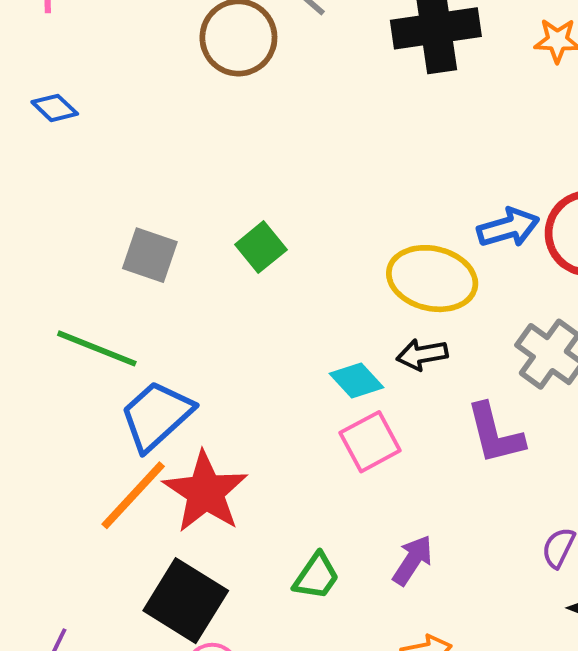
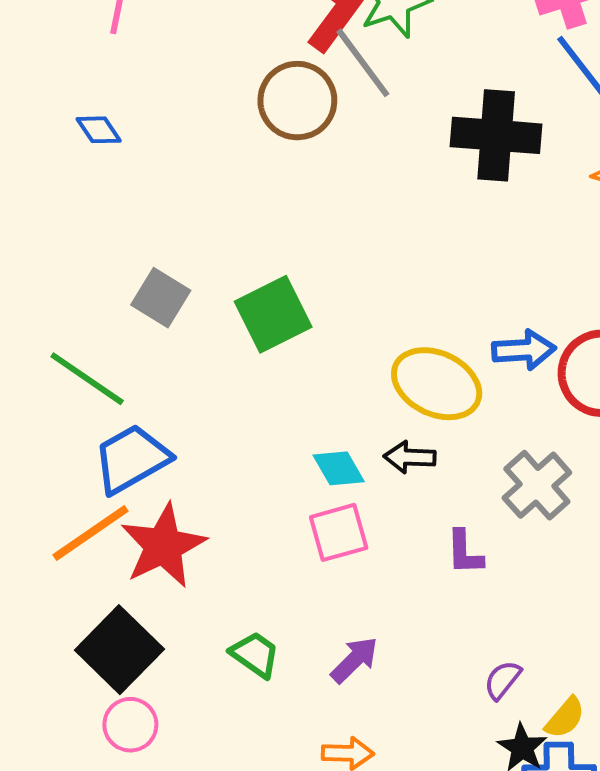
green square: (261, 247) -> (273, 314), size x1.5
purple L-shape: (495, 434) -> (465, 552), size x0.7
green trapezoid: (316, 576) -> (255, 654), turned -102

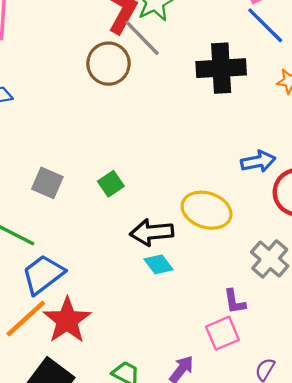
green square: (273, 314) -> (111, 184), size x0.6
blue arrow: (524, 350) -> (258, 161), moved
black arrow: (410, 457) -> (152, 232), moved, size x1.5
pink square: (339, 532) -> (222, 333), moved

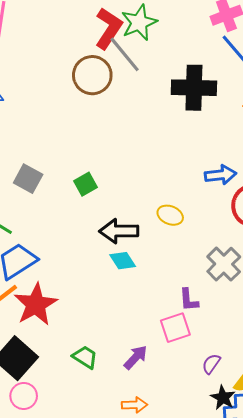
yellow ellipse: (207, 210) -> (170, 215), size x0.6

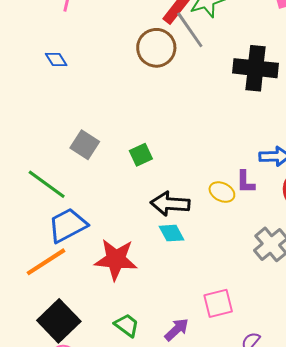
purple L-shape: (189, 300) -> (245, 182), moved
red star: (36, 304) -> (116, 259), moved, turned 30

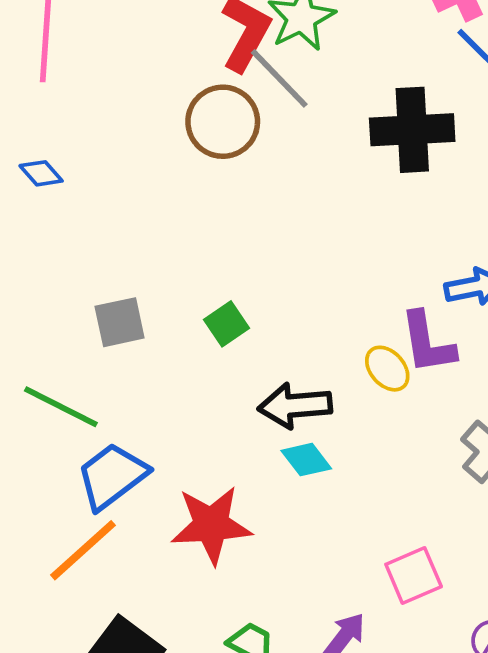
gray square: (85, 145) -> (120, 322), turned -36
purple L-shape: (245, 182) -> (428, 343), size x1.5
yellow ellipse: (222, 192) -> (387, 369), turned 30

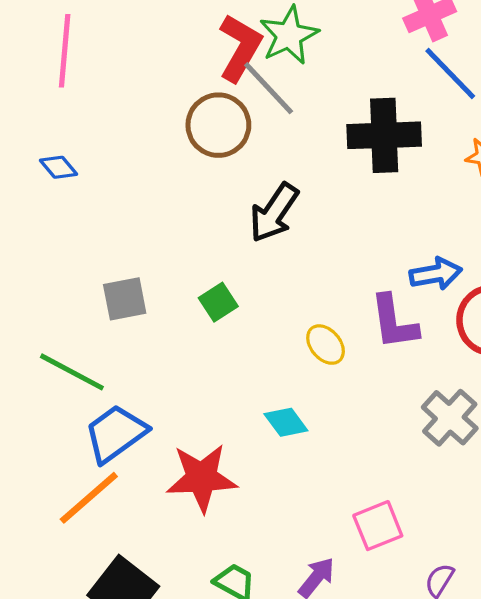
yellow ellipse: (387, 369) -> (326, 345), moved
black arrow: (295, 406) -> (274, 213), moved, turned -52

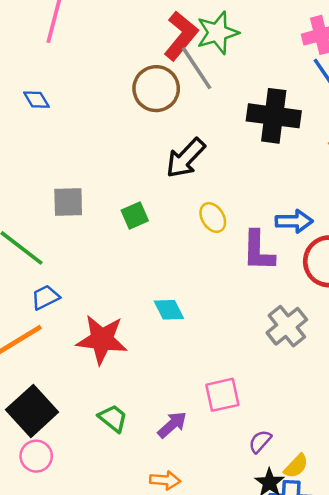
yellow ellipse: (326, 345) -> (213, 218), moved
blue trapezoid: (116, 433) -> (45, 297), size x0.6

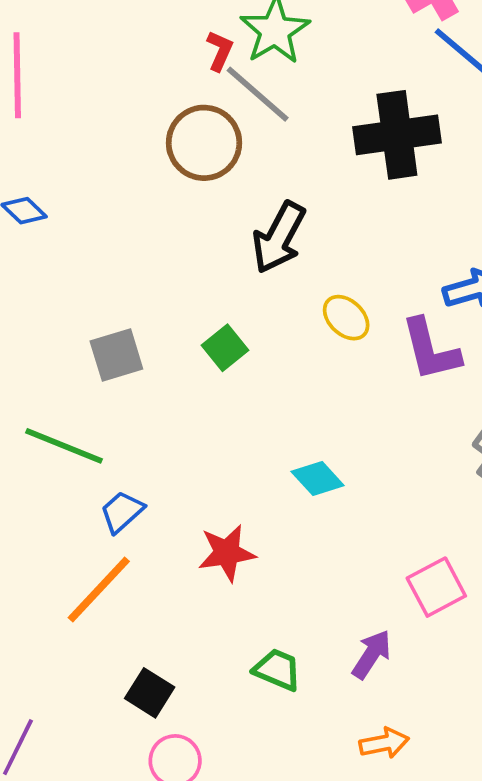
red L-shape: (181, 36) -> (220, 51), size x0.5
red star: (102, 339) -> (227, 553), size x0.7
black square: (32, 411) -> (150, 693), size x0.6

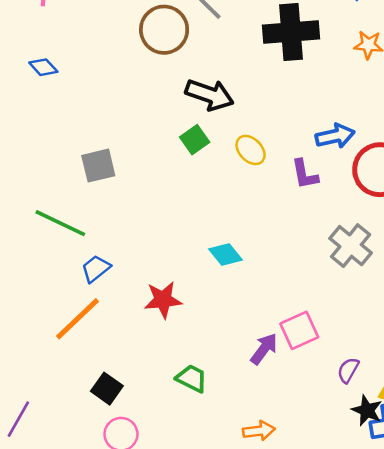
black arrow: (279, 237) -> (209, 95), turned -102
green square: (225, 348) -> (195, 140), moved
purple L-shape: (431, 350) -> (305, 174), size x0.7
purple arrow: (372, 654) -> (264, 349), moved

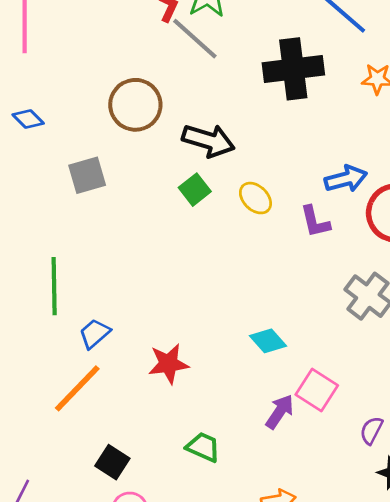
brown circle: (164, 30) -> (135, 105), moved
gray square: (98, 166) -> (87, 175), moved
green line: (60, 223) -> (54, 286), turned 66
cyan diamond: (226, 254) -> (268, 341), moved
pink square: (299, 330) -> (317, 390), turned -30

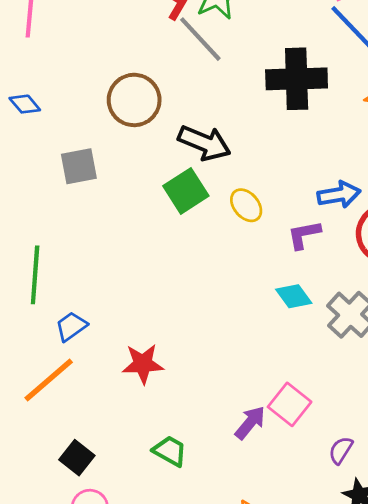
green square: (195, 190) -> (186, 191), size x1.4
purple L-shape: (315, 222) -> (304, 235), turned 87
cyan diamond: (268, 341) -> (294, 296), moved

